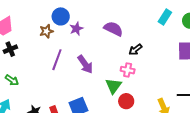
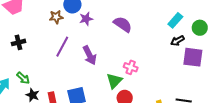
black cross: (10, 49) -> (19, 42), moved
black arrow: (136, 50) -> (177, 41), moved
green arrow: (12, 80) -> (23, 78), moved

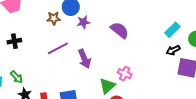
purple line: (62, 47) -> (58, 48), turned 30

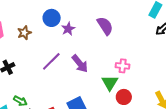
brown star: (54, 18) -> (24, 33), moved
purple semicircle: (120, 30) -> (105, 26), turned 36

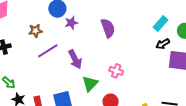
brown star: (24, 33) -> (35, 31), moved
green triangle: (110, 83) -> (90, 84), moved

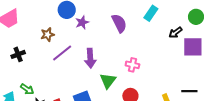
cyan rectangle: (161, 24) -> (151, 13), moved
purple arrow: (75, 59) -> (90, 58), turned 30

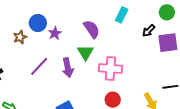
brown star: (47, 35) -> (20, 37), moved
pink cross: (132, 65) -> (110, 69), size x1.6
green triangle: (108, 81) -> (85, 52), moved

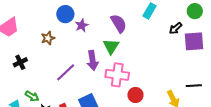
brown star: (20, 37) -> (48, 38), moved
purple line: (39, 66) -> (66, 72), moved
pink cross: (110, 69) -> (117, 75), moved

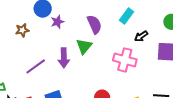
black arrow: (176, 28) -> (141, 36), moved
pink cross: (117, 75) -> (125, 60), moved

